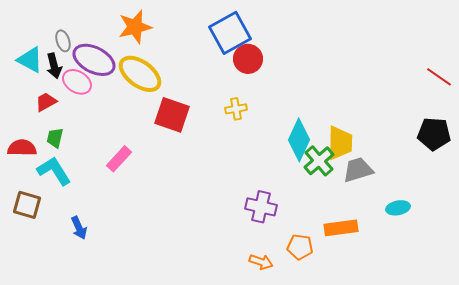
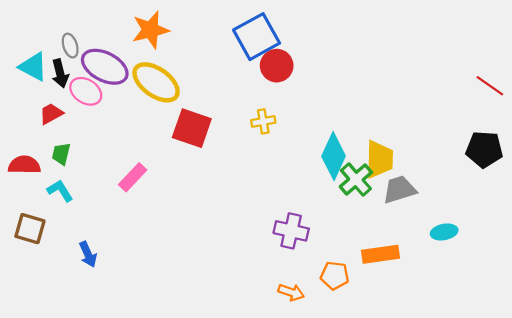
cyan L-shape: (54, 171) -> (60, 191), size x0.7

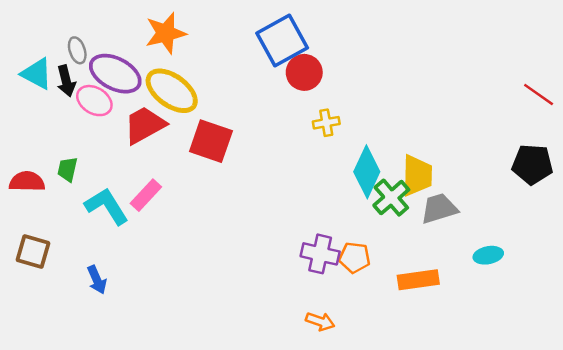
red trapezoid: (51, 114) -> (145, 125), moved, size x1.6
yellow cross: (263, 121) -> (326, 123), moved
cyan L-shape: (60, 191) -> (107, 206), moved, size x1.5
orange pentagon: (335, 276) -> (355, 258), moved

